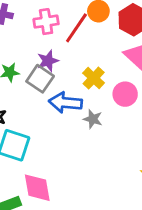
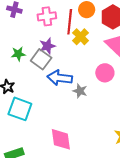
red line: (76, 28) -> (70, 22), turned -30
yellow cross: (94, 78) -> (81, 37), moved
pink diamond: (37, 188) -> (61, 139), moved

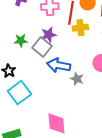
yellow cross: (81, 37) -> (80, 28), turned 35
cyan square: (20, 109) -> (19, 93), turned 30

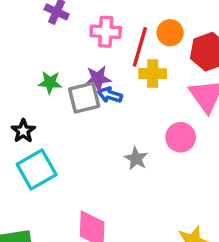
gray square: (42, 47) -> (84, 98), turned 30
blue arrow: (59, 65) -> (110, 95), moved, size x0.6

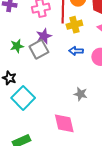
blue arrow: (110, 95) -> (76, 51), moved
gray star: (136, 159) -> (81, 94), moved

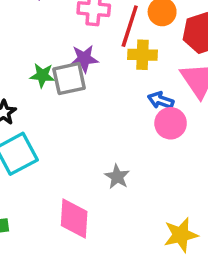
green star: (17, 46) -> (42, 75), moved
blue arrow: (76, 51) -> (161, 100), moved

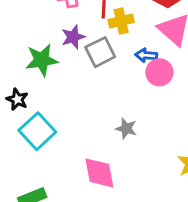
green star: (42, 75) -> (42, 60), size x1.5
gray square: (69, 79) -> (100, 52), moved

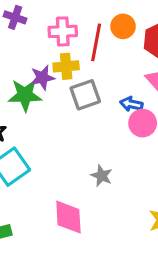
yellow cross: (121, 21) -> (66, 66), moved
purple star: (73, 37) -> (42, 78), moved

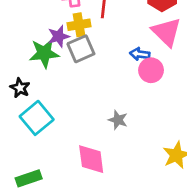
gray square: (85, 95) -> (81, 49), moved

